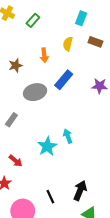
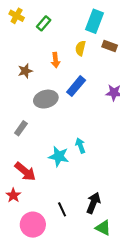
cyan rectangle: (81, 18) -> (94, 21), size x1.5
cyan star: (47, 146) -> (59, 156), turned -30
red arrow: (16, 161) -> (25, 172), size x1.5

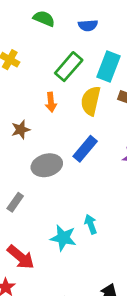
green rectangle: (44, 23) -> (69, 67), moved, size x1.5
yellow semicircle: (80, 48) -> (91, 101), size x1.5
orange arrow: (56, 60) -> (51, 102), moved

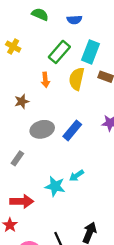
blue rectangle: (85, 149) -> (72, 130), moved
cyan arrow: (91, 224) -> (77, 176), turned -104
red arrow: (21, 257) -> (22, 201), turned -40

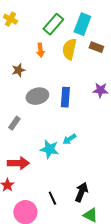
blue rectangle: (72, 130) -> (65, 97), turned -36

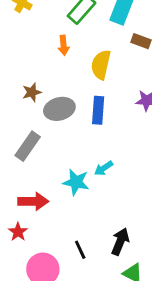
yellow semicircle: (69, 49) -> (101, 65), moved
brown star: (18, 70) -> (32, 92), moved
gray rectangle: (14, 123) -> (28, 146), size x1.5

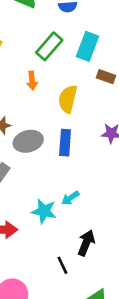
black arrow: (120, 242) -> (86, 243), moved
black line: (80, 250) -> (62, 265), moved

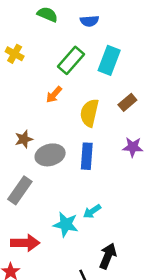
brown rectangle: (106, 77) -> (127, 102), moved, turned -60
orange arrow: (32, 81) -> (54, 95), turned 48

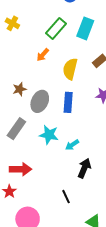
gray ellipse: (50, 155) -> (40, 101), turned -50
cyan star: (66, 224) -> (49, 135), moved
black arrow: (108, 256) -> (84, 168), moved

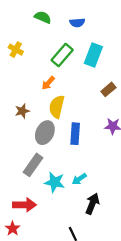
yellow semicircle: (70, 69) -> (57, 107), moved
brown star: (19, 89) -> (22, 111), moved
gray rectangle: (16, 129) -> (33, 165), moved
cyan star: (49, 135) -> (55, 182), moved

